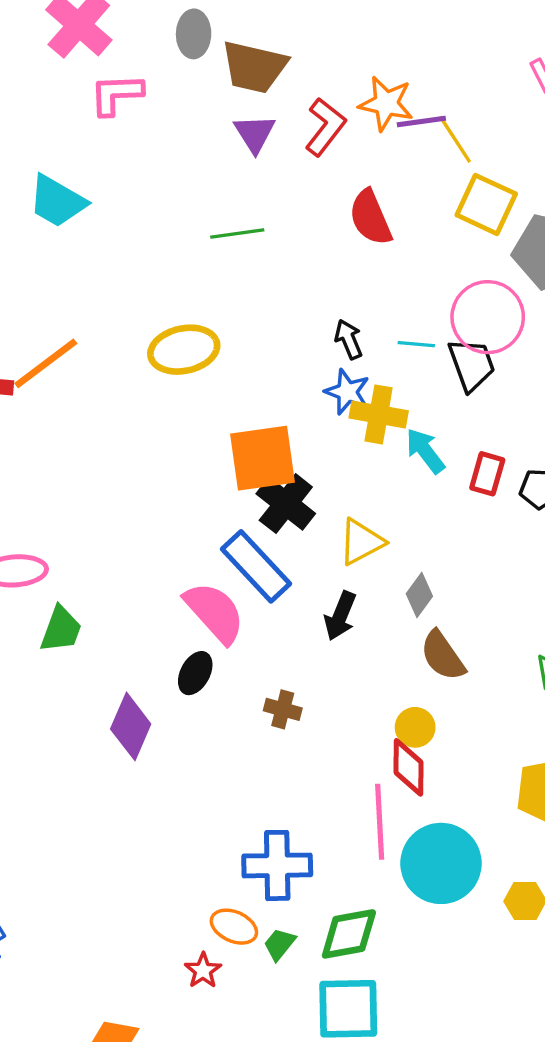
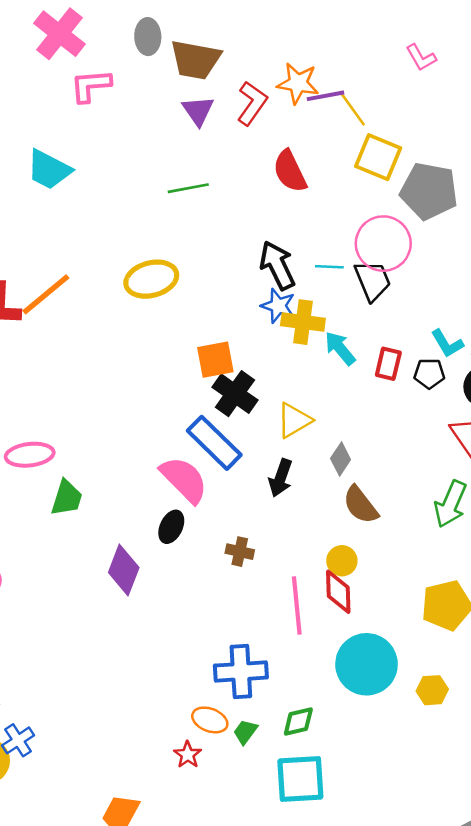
black arrow: (349, 339) -> (277, 265), size x1.6
orange square: (262, 458) -> (215, 360), size x0.7
pink line: (380, 822) -> (297, 606), moved
green diamond: (349, 934) -> (298, 722), size x0.7

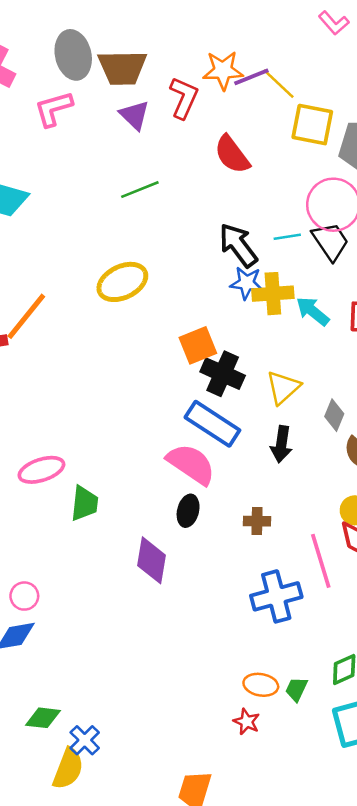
gray ellipse: (148, 37) -> (73, 55), size x1.4
pink L-shape: (91, 86) -> (53, 109), moved
blue cross: (241, 672) -> (276, 596), moved

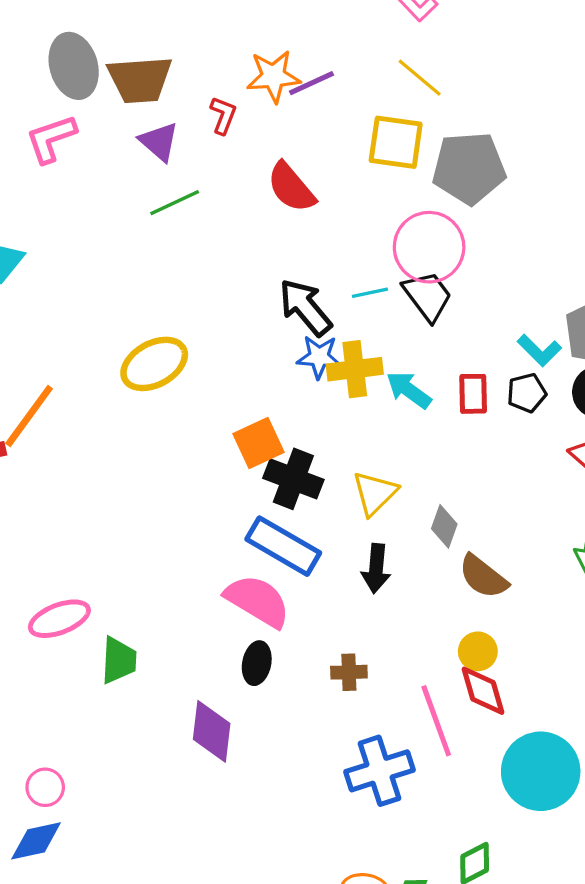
yellow line: (278, 84) -> (420, 78), moved
red L-shape: (184, 98) -> (223, 115), size x0.7
green line: (140, 190) -> (175, 203), moved

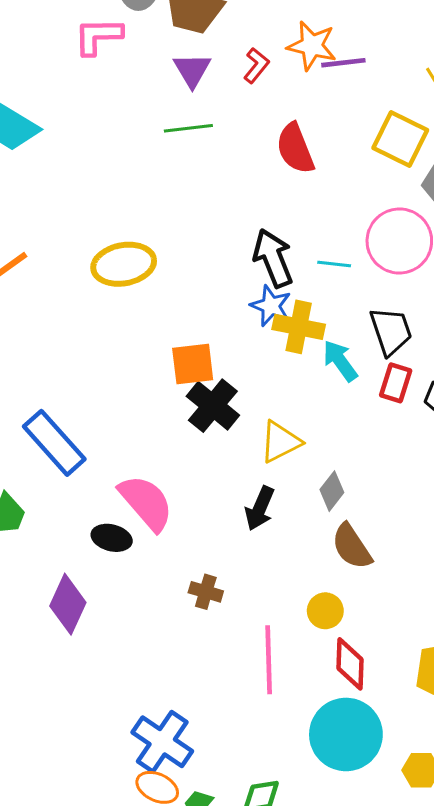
black trapezoid: (428, 296) -> (391, 331), moved
blue rectangle: (283, 546) -> (54, 443), moved
black ellipse: (257, 663) -> (112, 538), moved, turned 75
red diamond: (483, 691) -> (350, 664), moved
blue cross: (380, 771) -> (162, 742), moved, turned 34

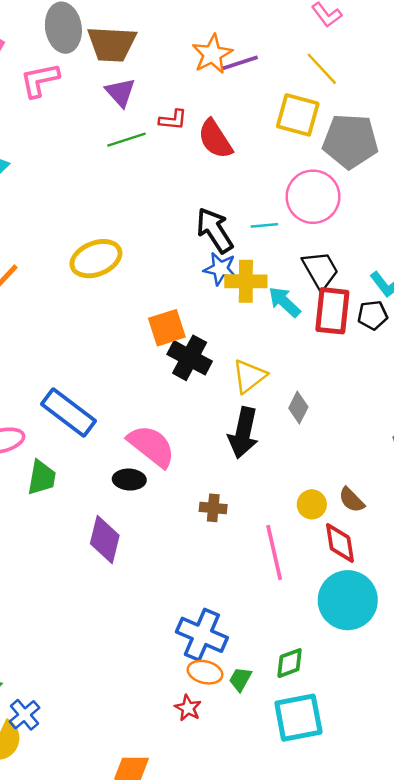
orange star: (312, 46) -> (212, 54), turned -30
red L-shape: (256, 65) -> (173, 120), moved, turned 68
red rectangle: (396, 383) -> (332, 311), size x1.5
black arrow: (260, 508) -> (243, 433), size x1.4
brown semicircle: (352, 547) -> (352, 500), moved, size x0.7

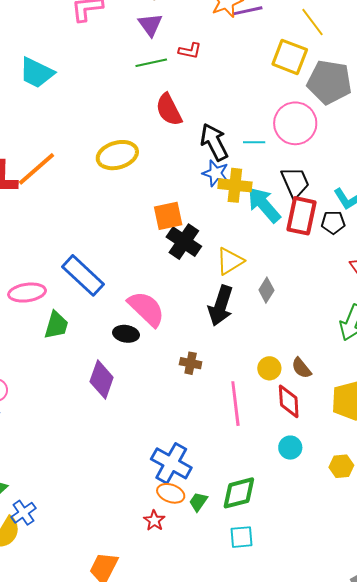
red semicircle: (215, 139) -> (169, 110), moved
cyan arrow: (284, 302) -> (264, 205), size x1.4
cyan circle: (348, 600) -> (290, 448), size x0.5
green diamond: (290, 663) -> (239, 493), size x1.4
cyan square: (298, 718) -> (242, 537), size x0.6

